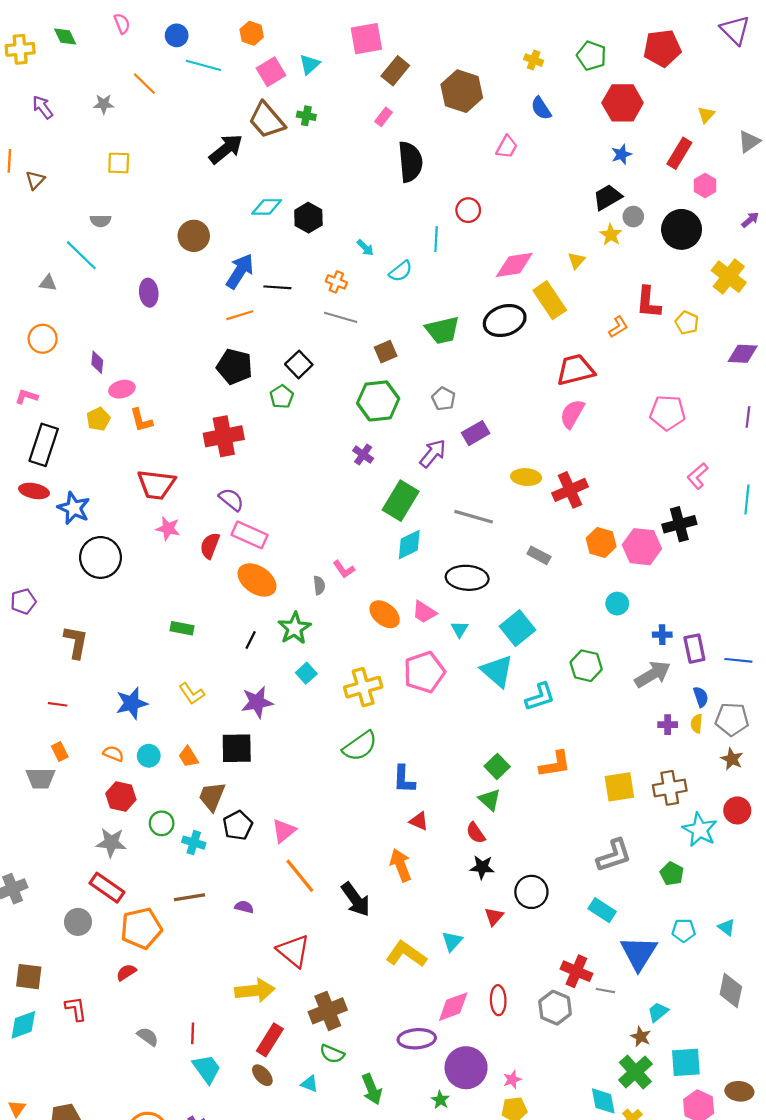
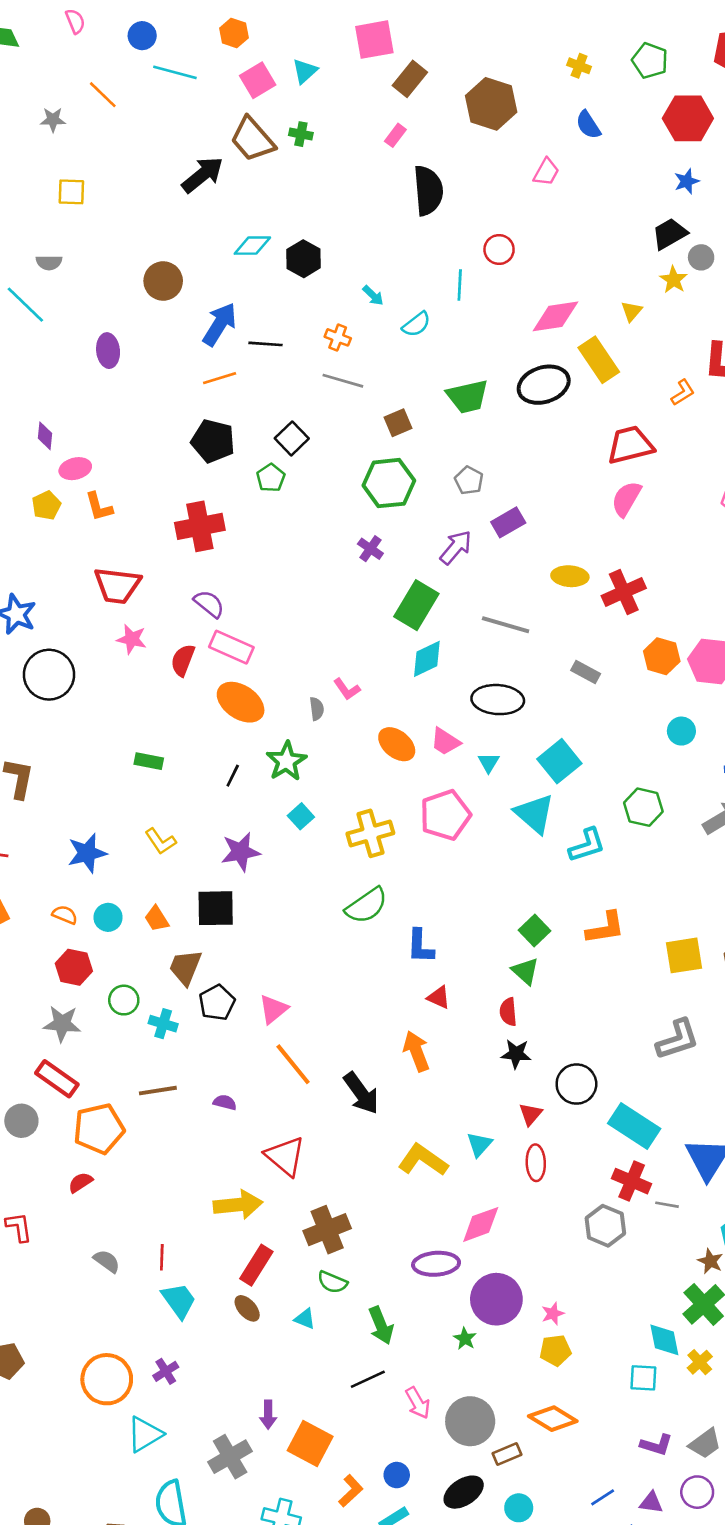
red semicircle: (476, 833) -> (508, 1012), turned 30
cyan rectangle: (602, 910) -> (634, 1126), moved, size x1.5
red ellipse: (498, 1000) -> (536, 1163), moved

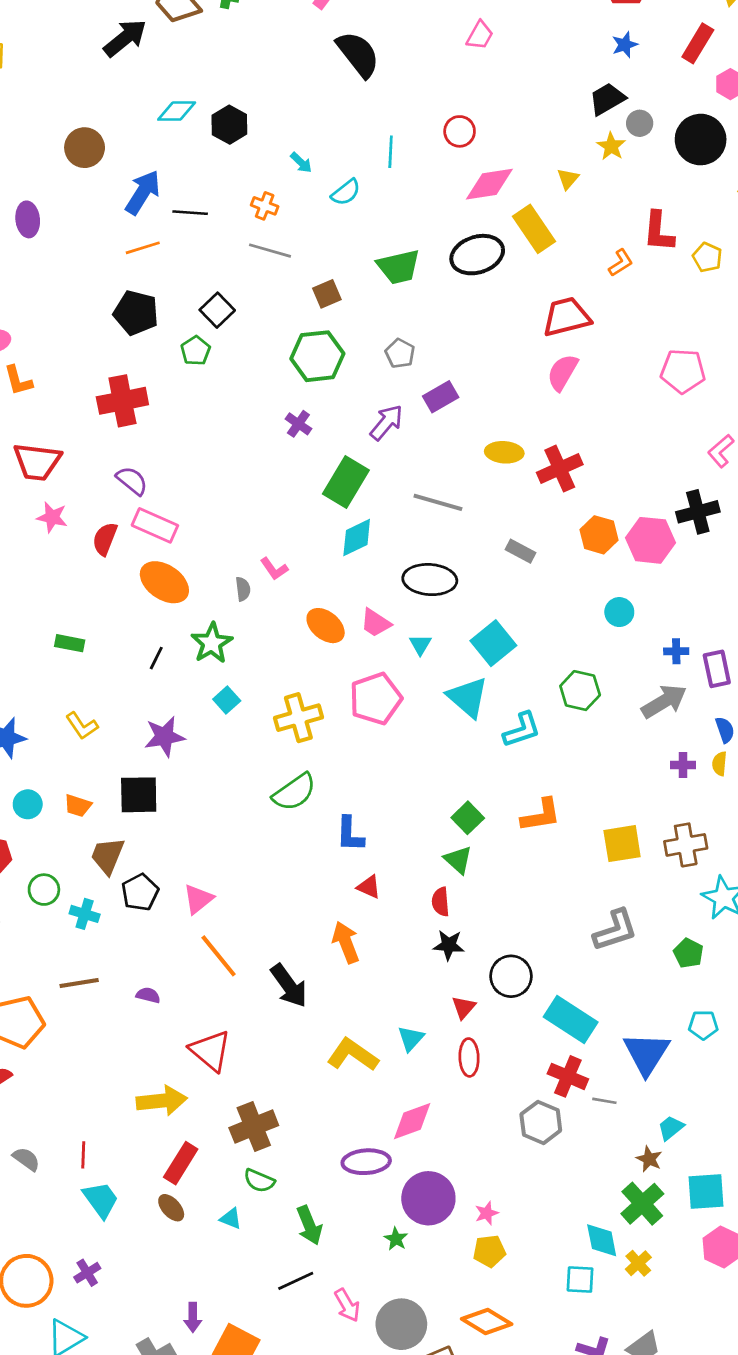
black semicircle: (428, 190) -> (358, 54), turned -33
red circle: (499, 250) -> (460, 131), moved
orange trapezoid: (157, 919) -> (78, 806), turned -40

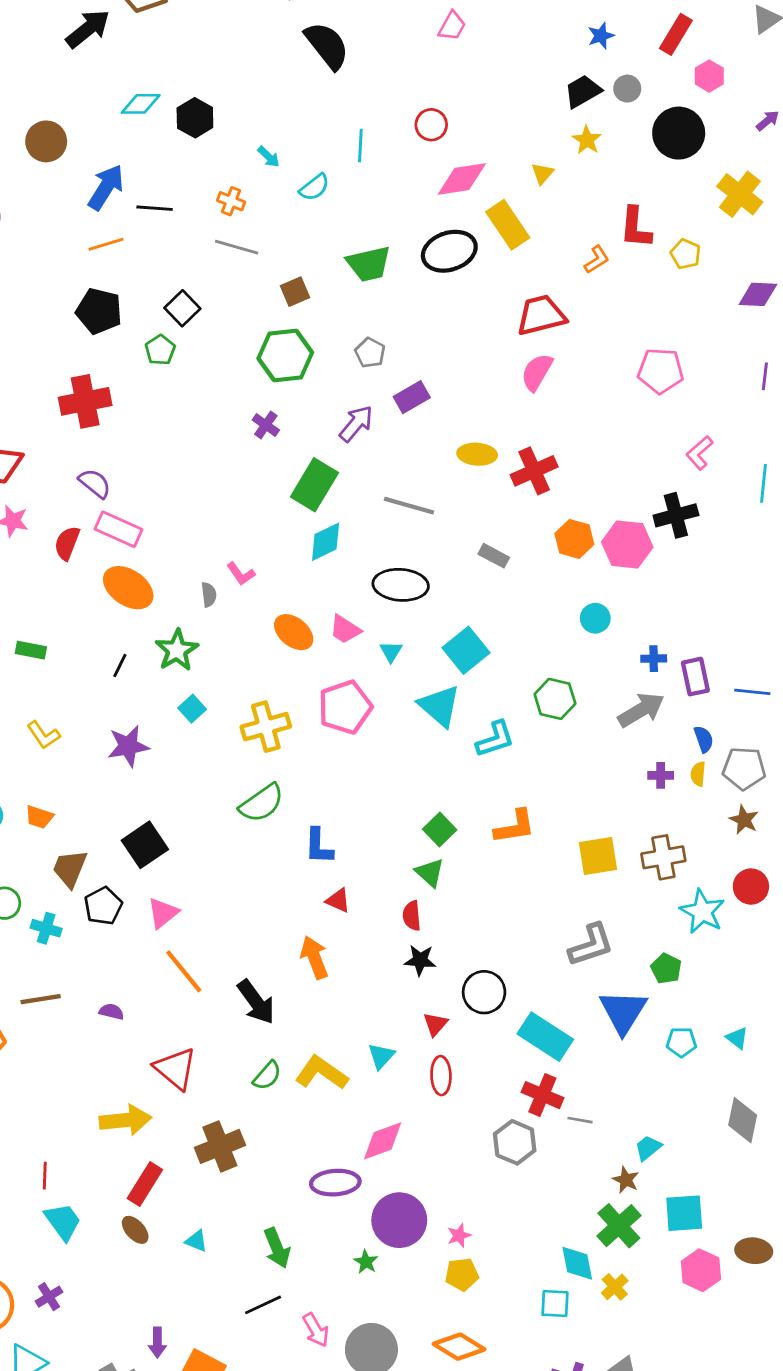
gray circle: (640, 123) -> (627, 89), moved
black square: (139, 795) -> (145, 845), moved, turned -33
blue triangle: (646, 1053) -> (623, 1012), moved
green semicircle: (259, 1181) -> (267, 1076), moved, turned -72

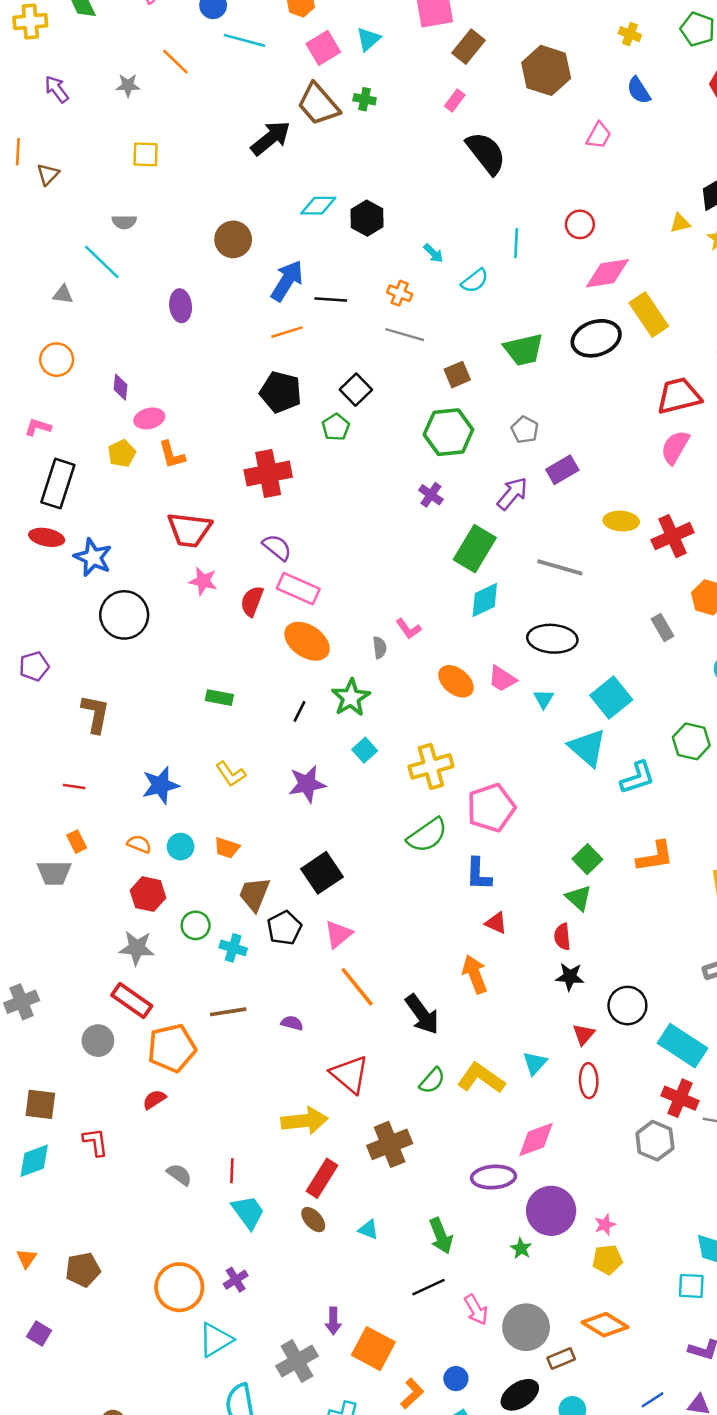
yellow triangle: (542, 173) -> (680, 223), moved, turned 35
gray rectangle: (494, 556) -> (662, 627), moved, turned 32
pink pentagon: (345, 707) -> (491, 808), moved

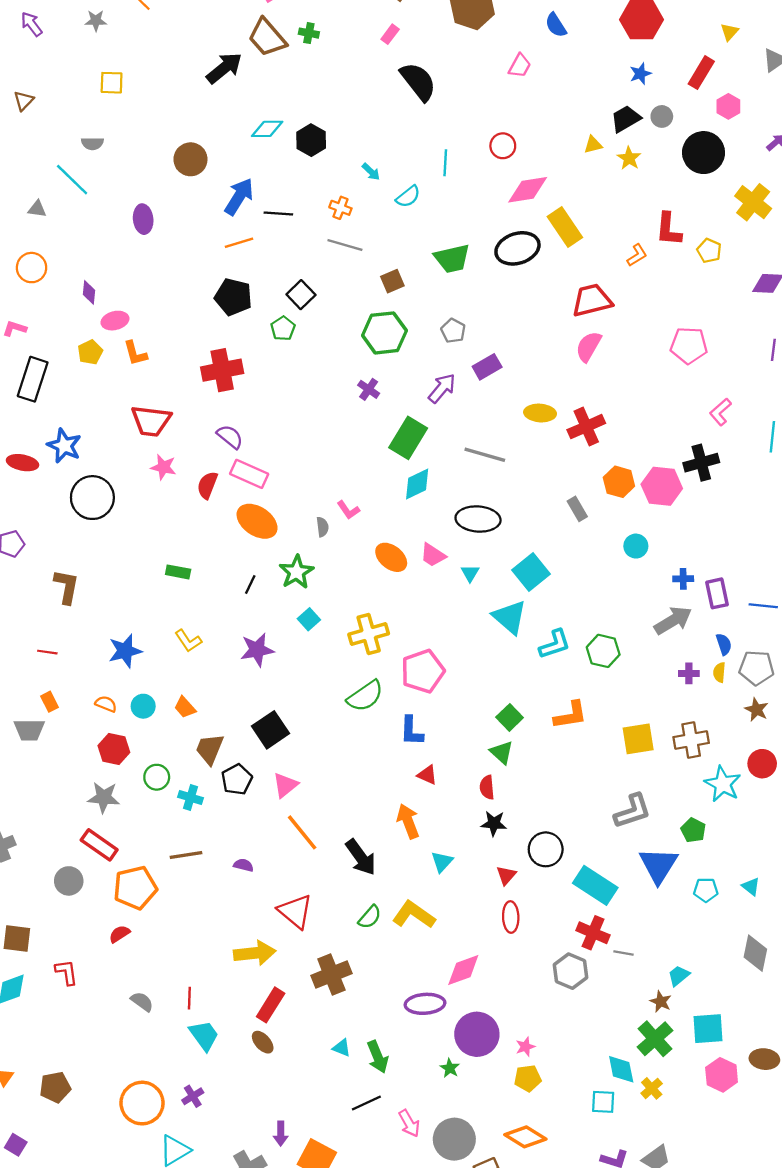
red ellipse: (47, 537) -> (22, 463), moved
green hexagon: (691, 741) -> (603, 651), moved
orange trapezoid: (227, 848) -> (185, 707), turned 30
cyan triangle: (535, 1063) -> (442, 862), moved
cyan triangle: (368, 1230) -> (342, 1048), moved

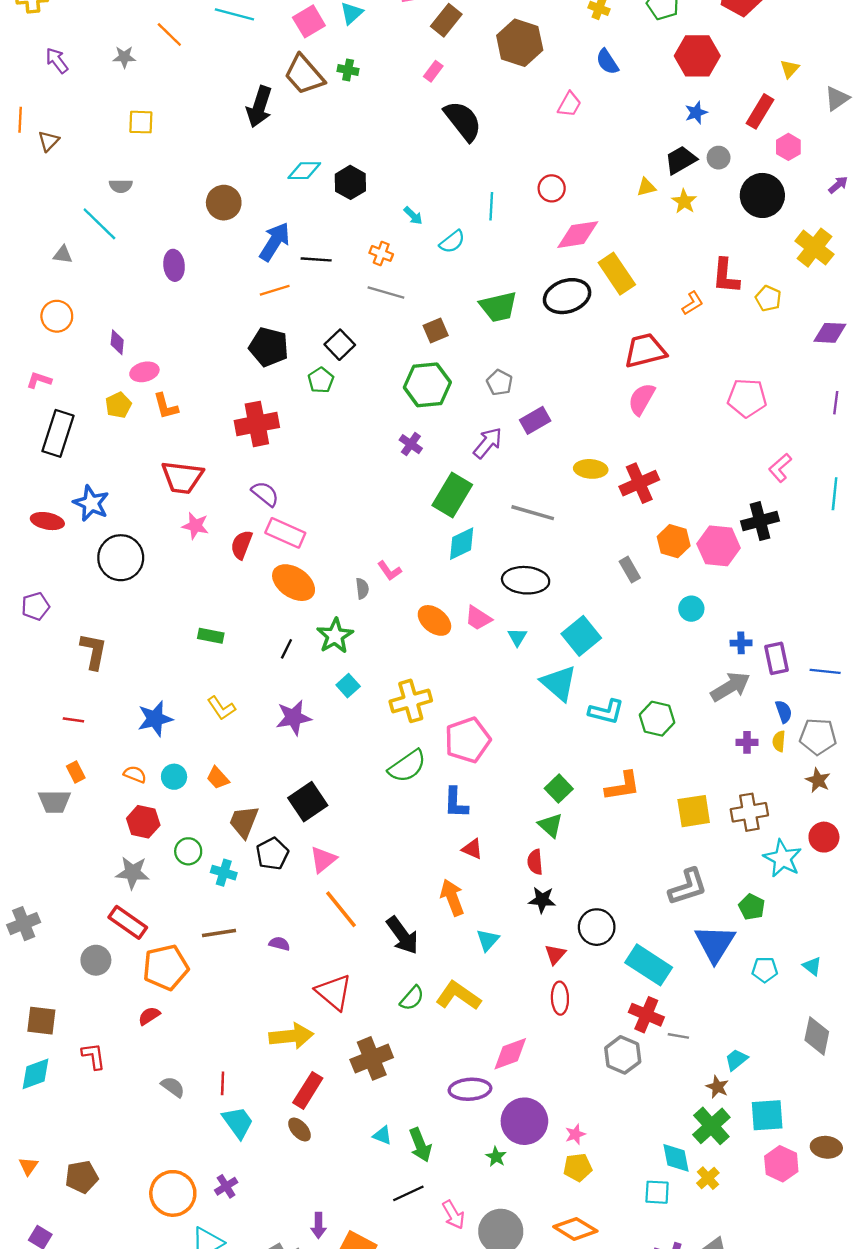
black arrow: (224, 68) -> (259, 107), turned 147
cyan L-shape: (555, 644) -> (606, 712), turned 32

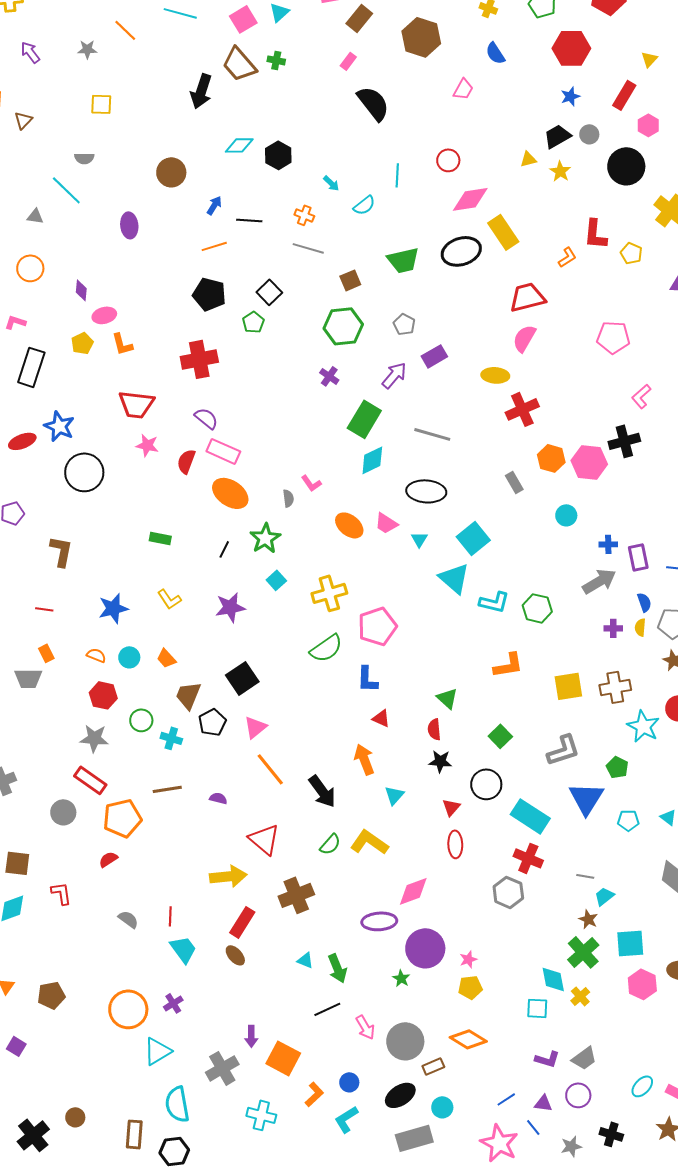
blue arrow: (275, 242) -> (214, 205), size x0.6
yellow ellipse: (591, 469) -> (495, 375), moved
red ellipse: (47, 521) -> (22, 441), turned -32
green square: (559, 789) -> (500, 736), moved
gray line: (678, 1036) -> (585, 876), moved

